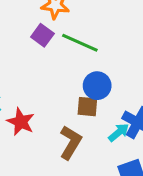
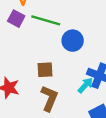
blue circle: (97, 86) -> (73, 41), moved
brown square: (87, 107) -> (45, 70), moved

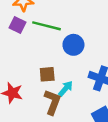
cyan arrow: (85, 85) -> (66, 89), moved

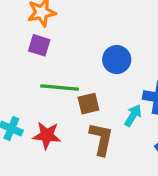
green line: (47, 26) -> (60, 87), moved
cyan arrow: (66, 89) -> (133, 115), moved

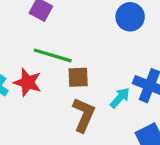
blue circle: (117, 60) -> (130, 17), moved
red star: (47, 135) -> (28, 82), moved

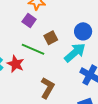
brown square: (78, 77) -> (51, 38), moved, turned -32
cyan arrow: (120, 98) -> (75, 52), moved, size x1.6

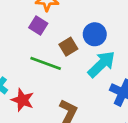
blue circle: (83, 31) -> (95, 34), moved
red star: (16, 64) -> (23, 100), moved

